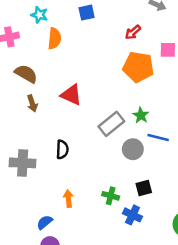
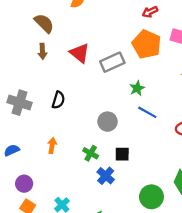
gray rectangle: (111, 124) -> (112, 62), moved
gray circle: (133, 149) -> (108, 122), moved
blue semicircle: (45, 222) -> (12, 150), moved

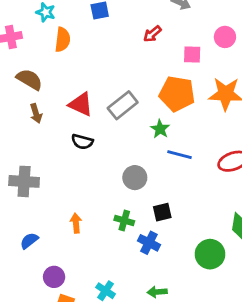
orange pentagon: (147, 44) -> (177, 94), moved
black semicircle: (58, 100) -> (82, 142), moved, turned 102

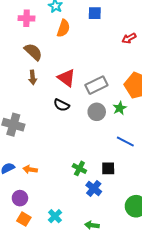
blue line: (180, 155) -> (125, 142), moved
gray circle: (135, 178) -> (97, 112), moved
orange arrow: (76, 223) -> (30, 169), moved, turned -88

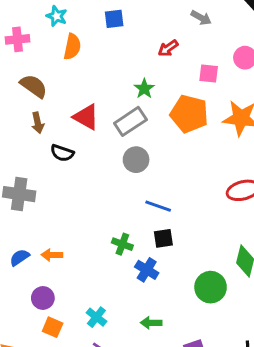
black semicircle: (61, 105) -> (62, 153), moved
green star: (120, 108) -> (144, 89), moved
blue line: (125, 142) -> (158, 206), moved

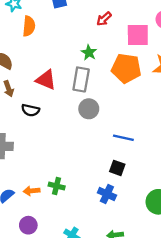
pink square: (209, 73) -> (138, 35), size x1.5
gray rectangle: (130, 121) -> (81, 79), turned -40
blue line: (158, 206) -> (123, 138), moved
black square: (163, 238) -> (117, 168), turned 35
green cross: (122, 244) -> (57, 186), moved

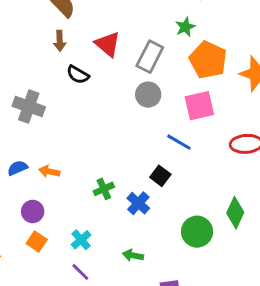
pink square: (138, 35) -> (199, 106), moved, turned -30
green star: (89, 53) -> (185, 27), moved
green cross: (57, 186) -> (104, 189), moved, turned 35

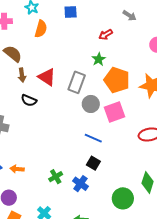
brown arrow: (60, 41) -> (22, 75), moved
gray circle: (148, 95) -> (91, 104), moved
blue line: (179, 142) -> (93, 138), moved

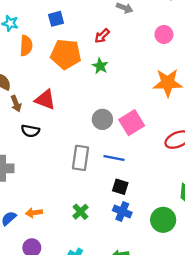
orange pentagon: (117, 80) -> (66, 54), moved
gray rectangle: (77, 82) -> (81, 158), moved
blue cross: (80, 184) -> (122, 211), moved

